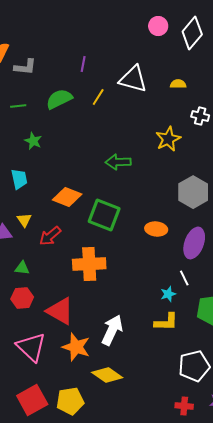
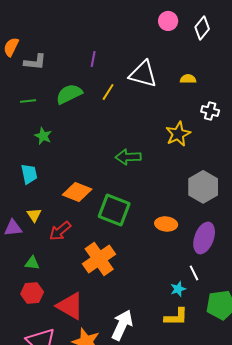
white diamond: (192, 33) -> (202, 28), size x0.7
orange cross: (89, 264) -> (99, 259), turned -32

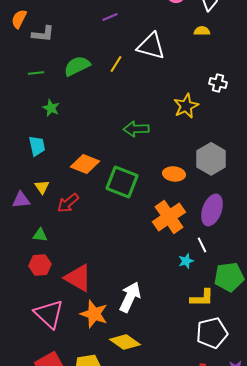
purple line: (93, 59) -> (110, 17), moved, turned 56
yellow semicircle: (188, 79) -> (202, 31), moved
orange ellipse: (166, 224) -> (174, 174), moved
orange cross: (99, 259) -> (169, 217), moved
yellow L-shape: (176, 317) -> (202, 298), moved

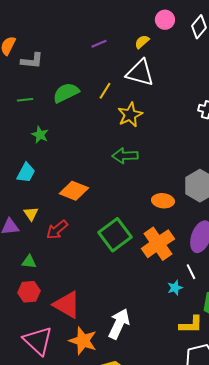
yellow semicircle: (202, 31) -> (142, 42), moved, turned -42
yellow star: (186, 106) -> (130, 115), moved
cyan trapezoid: (37, 146) -> (26, 173), turned 40
green square: (122, 182) -> (115, 235), moved, turned 32

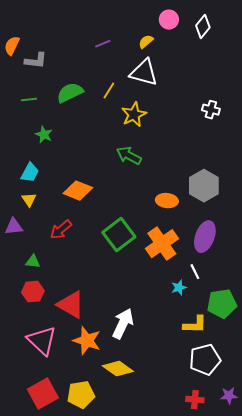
green arrow: (125, 156) -> (129, 156), turned 30
yellow triangle: (31, 214) -> (29, 200), moved

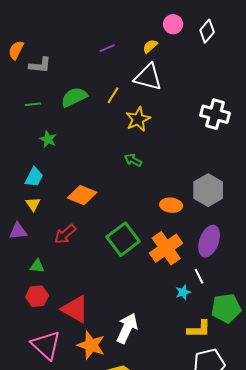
white cross: (211, 110) -> (215, 114), size x1.6
green arrow: (129, 156) -> (133, 160), size x0.7

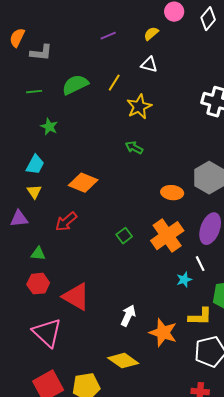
white triangle: (148, 77) -> (149, 65), size x0.6
green square: (123, 239) -> (124, 236), moved, size x0.5
white arrow: (127, 328) -> (128, 316), size x0.7
orange star: (91, 345) -> (163, 333), moved

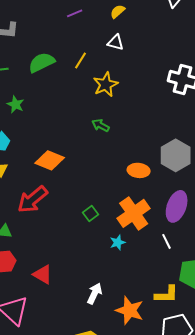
red arrow: (66, 222) -> (33, 199), size x1.4
cyan star: (184, 280) -> (118, 242), moved
red triangle: (76, 297) -> (43, 274), size x0.7

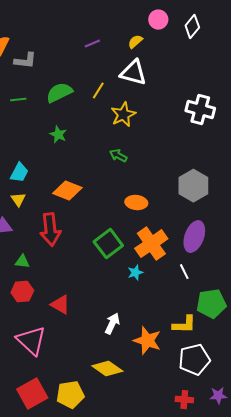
white triangle: (116, 42) -> (133, 73), size x1.6
green star: (16, 104) -> (58, 135), moved
orange ellipse: (139, 170) -> (136, 203), moved
red arrow: (33, 199) -> (50, 230), turned -56
green square: (91, 213) -> (108, 244), size x1.8

